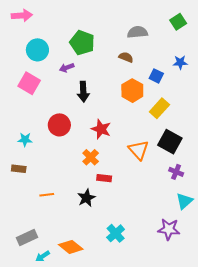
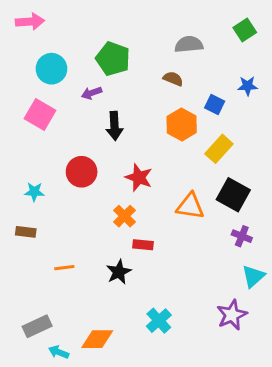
orange triangle: (139, 150) -> (190, 206), turned -40
purple star: (169, 229) -> (232, 315), turned -30
orange diamond: (71, 247) -> (97, 339), turned -40
cyan arrow: (43, 256) -> (59, 352), turned 56

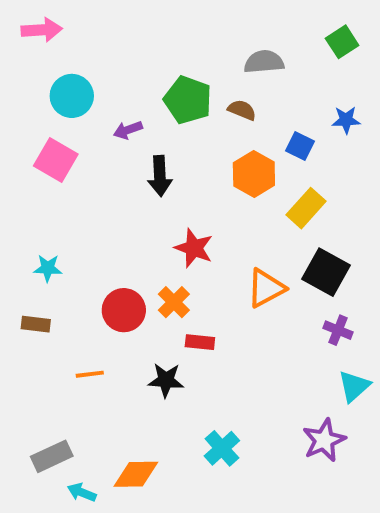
green pentagon: (113, 59) -> (188, 100), moved
red circle: (82, 172) -> (124, 310), moved
orange triangle: (190, 206) -> (266, 288), turned -36
black star: (119, 272) -> (166, 380), turned 30

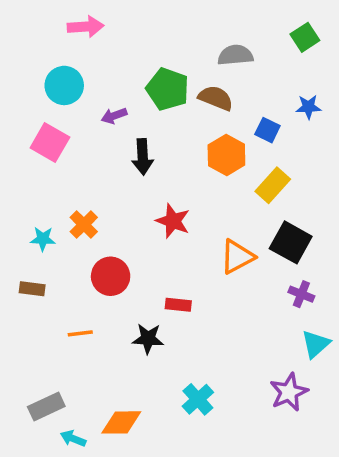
pink arrow: (42, 30) -> (86, 27), moved
brown semicircle: (242, 110) -> (216, 98), size x1.4
orange cross: (174, 302) -> (84, 225), moved

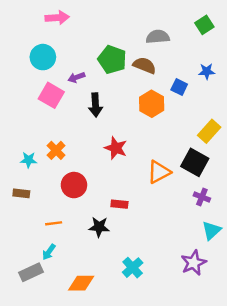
pink square: (50, 143) -> (51, 95), moved
yellow rectangle: (273, 185) -> (209, 131), moved
cyan arrow: (73, 439) -> (49, 252), moved, turned -77

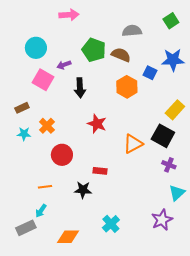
pink arrow: (57, 18) -> (69, 15), moved
blue star: (207, 71) -> (173, 60), size x1.6
brown rectangle: (21, 193) -> (22, 108), moved, turned -32

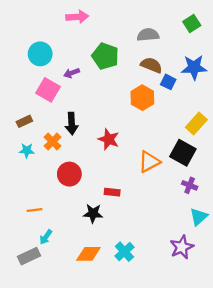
brown semicircle: (121, 55) -> (151, 65), moved
black arrow: (80, 88) -> (72, 124), moved
orange line: (45, 187) -> (35, 210), moved
orange diamond: (68, 237) -> (88, 254), moved

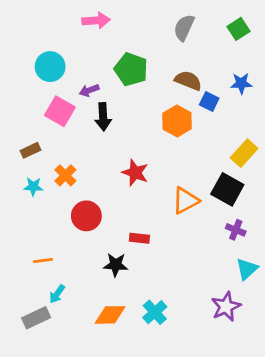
gray semicircle: (148, 35) -> (184, 28), moved, turned -60
blue star: (194, 67) -> (241, 83), size x0.7
black arrow: (72, 124) -> (103, 117), moved

